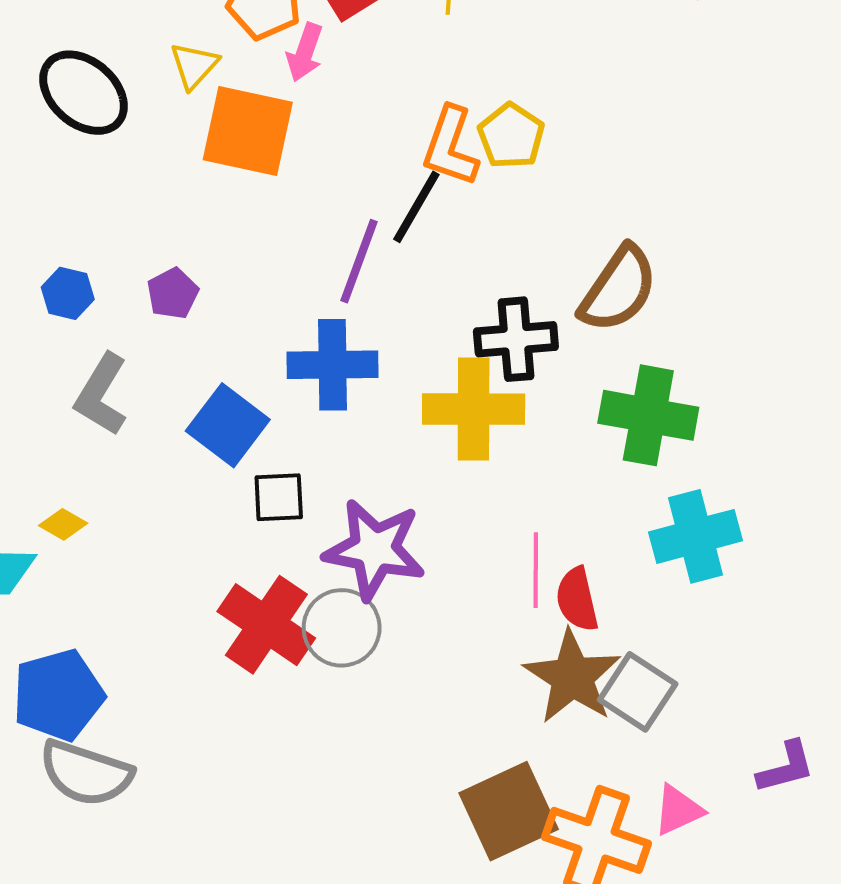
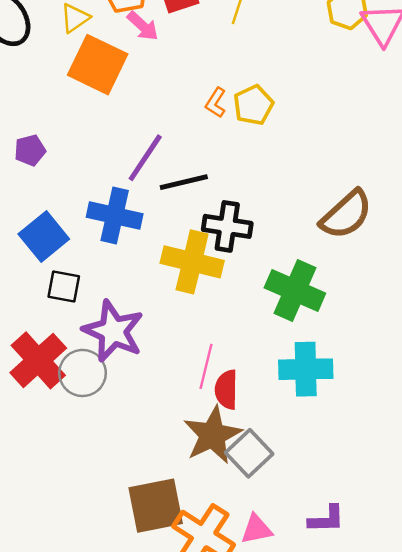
pink arrow: (305, 52) -> (143, 26), turned -80
orange L-shape: (450, 146) -> (216, 103), size x0.6
black line: (416, 207) -> (184, 182), moved, turned 33
brown semicircle: (618, 289) -> (346, 215), moved

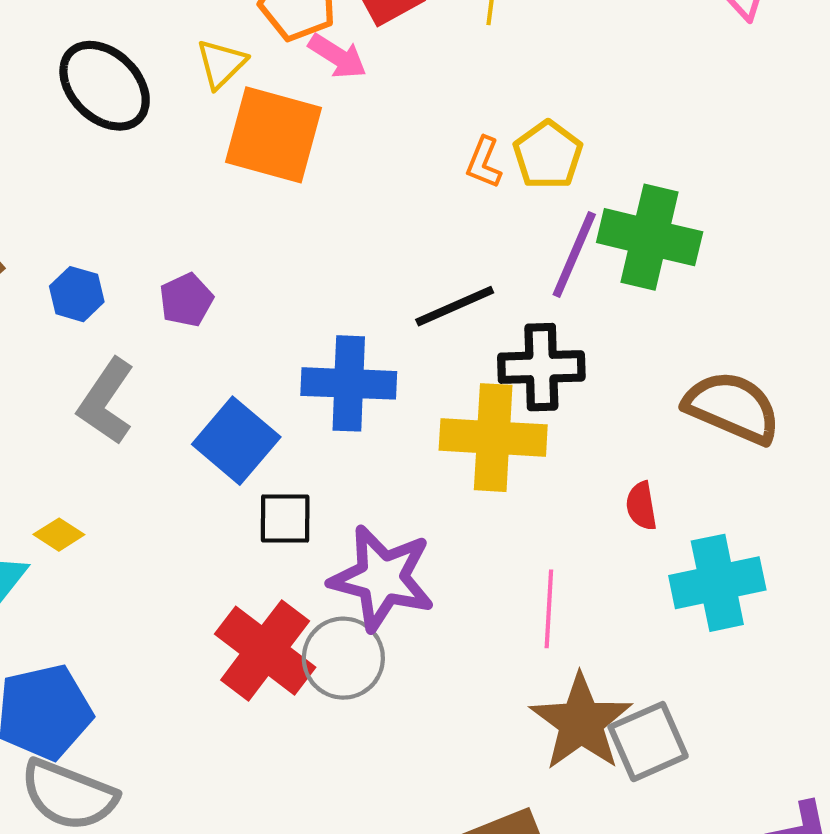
purple line: (145, 158) -> (574, 254), moved
brown semicircle: (346, 215) -> (732, 407), moved, turned -104
green cross: (295, 290) -> (650, 237), moved
red semicircle: (226, 390) -> (641, 506), moved, size x0.7
gray square: (249, 453) -> (648, 742), turned 30

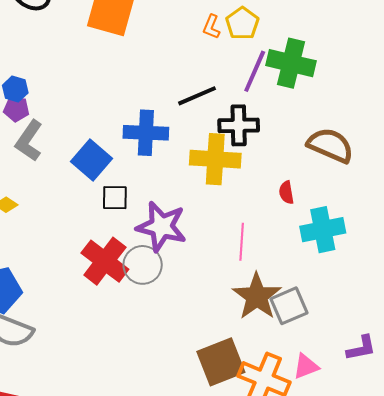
purple pentagon: (186, 300) -> (16, 109), moved, turned 30

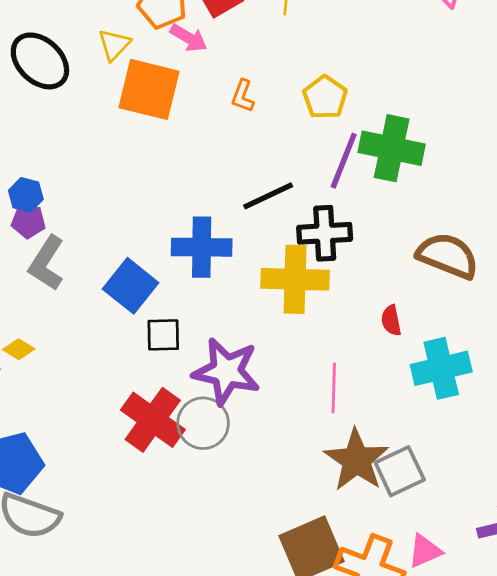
orange L-shape: (211, 27) -> (243, 96), moved

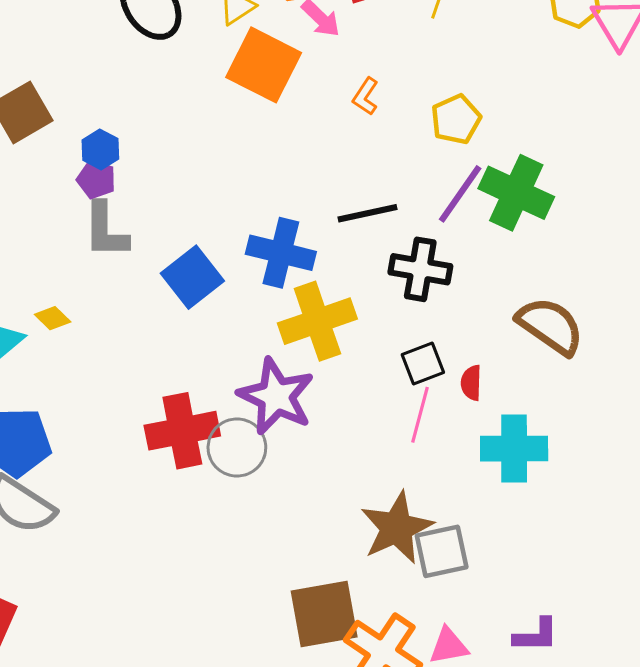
gray L-shape: (47, 263) -> (106, 230), turned -46
yellow cross: (295, 279) -> (317, 321), moved, turned -34
black square: (163, 335) -> (423, 363), moved, turned -33
pink line: (334, 388) -> (420, 415), moved
red cross: (153, 420) -> (182, 431), turned 30

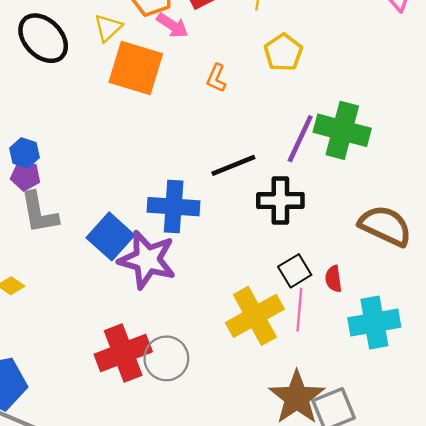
yellow pentagon: (456, 119) -> (283, 53), moved
yellow cross: (317, 321) -> (255, 316), moved
purple star: (276, 396) -> (147, 260), moved

